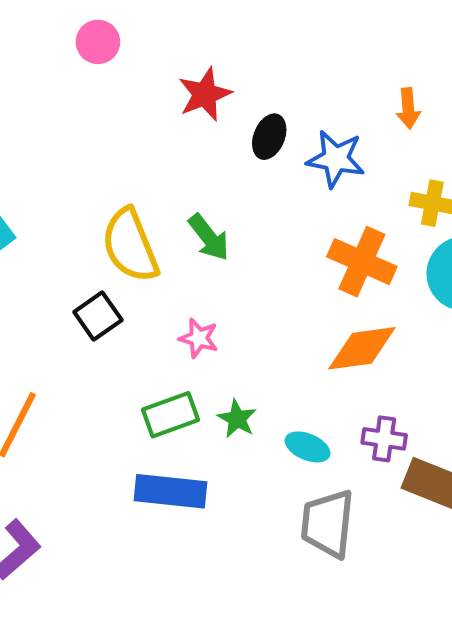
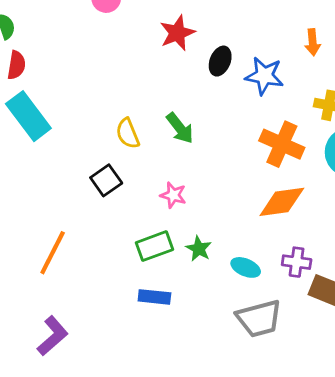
yellow semicircle: (130, 245) -> (128, 133), size x0.6
blue rectangle: (170, 491) -> (154, 297), size x0.7
gray trapezoid: (328, 524) -> (259, 318), turned -111

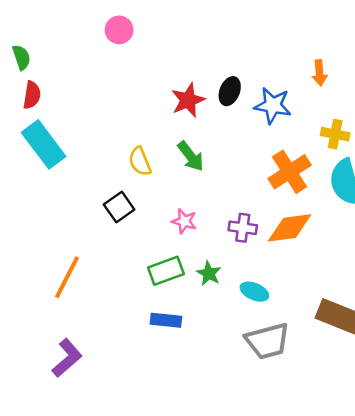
red star: (177, 33) -> (188, 100), moved
orange cross: (282, 144) -> (290, 172), turned 33
purple cross: (297, 262) -> (243, 228), moved

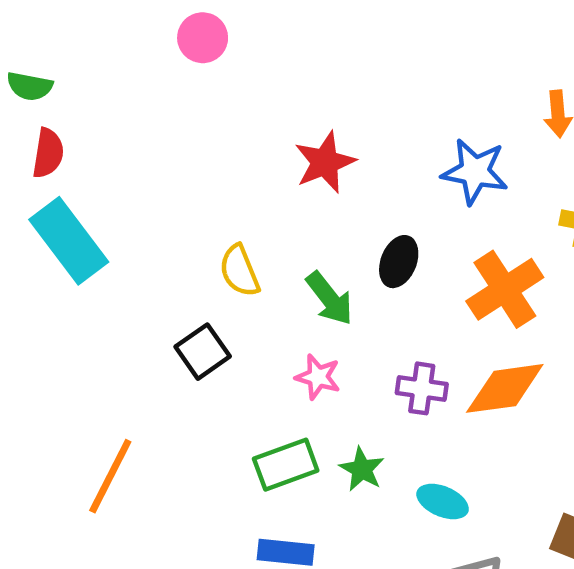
green semicircle: (21, 57) -> (30, 86), turned 120
black ellipse: (230, 91) -> (399, 262), moved
green arrow: (191, 156) -> (329, 298), moved

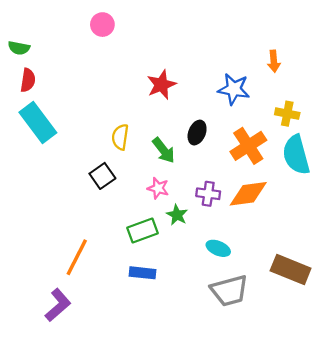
yellow semicircle: (240, 271) -> (120, 137), turned 30
green star: (362, 469) -> (177, 215), moved
orange line: (110, 476) -> (77, 257), moved

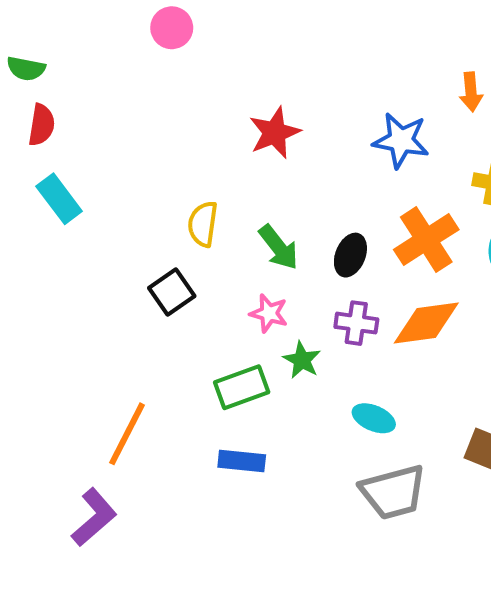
cyan rectangle: (38, 123) -> (59, 199), size x0.7
black ellipse: (197, 133) -> (350, 255), moved

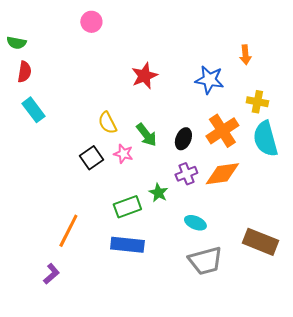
yellow semicircle: (203, 224) -> (107, 123), turned -35
pink star: (269, 313) -> (123, 154), moved
purple cross: (356, 323) -> (186, 174), turned -30
blue rectangle: (242, 461) -> (127, 245), size x1.4
purple L-shape: (94, 517) -> (51, 274), size x0.7

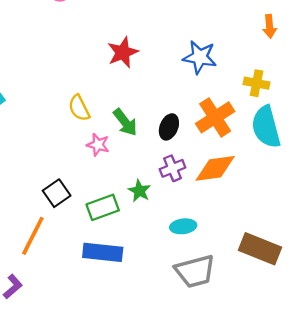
orange arrow: (245, 55) -> (270, 26), moved
black square: (91, 158) -> (57, 193), moved
cyan ellipse: (195, 223) -> (183, 226), turned -30

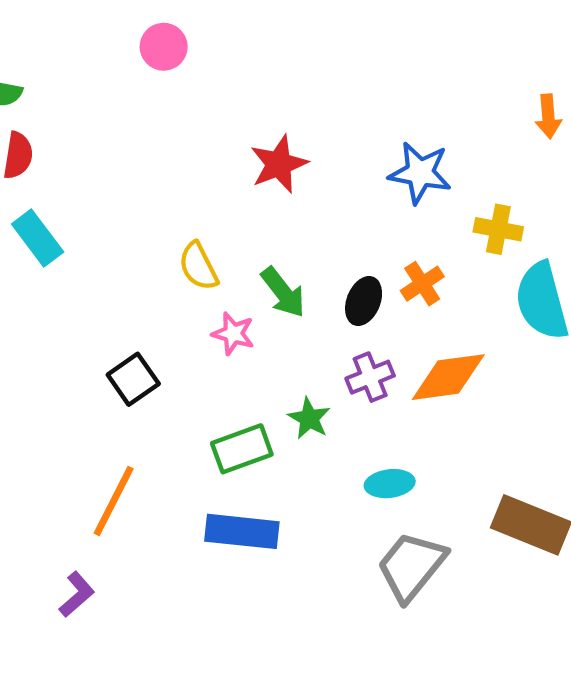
yellow cross: (257, 83) -> (498, 229), moved
orange cross: (215, 117) -> (422, 284), moved, size x0.6
black square: (57, 193) -> (133, 379), moved
gray trapezoid: (195, 271) -> (411, 566), turned 144

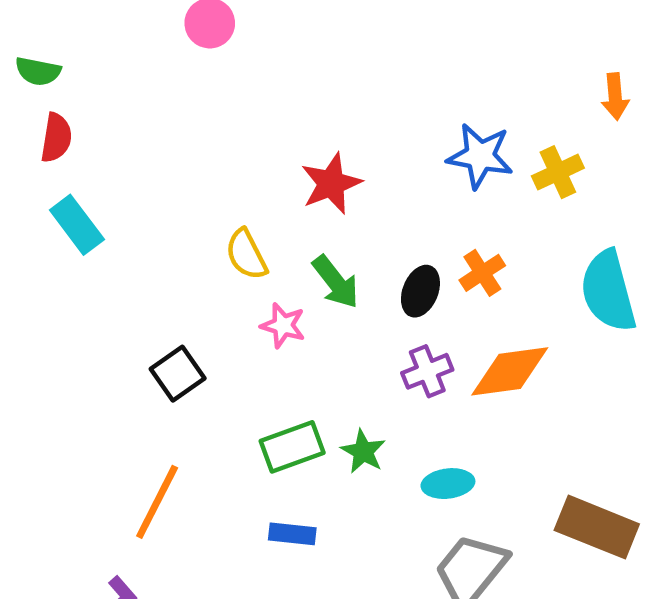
red star: (279, 164) -> (331, 183), moved
yellow cross: (498, 229) -> (558, 172), moved, turned -36
green star: (309, 418) -> (363, 451), moved
blue rectangle: (242, 531) -> (292, 534), size x0.6

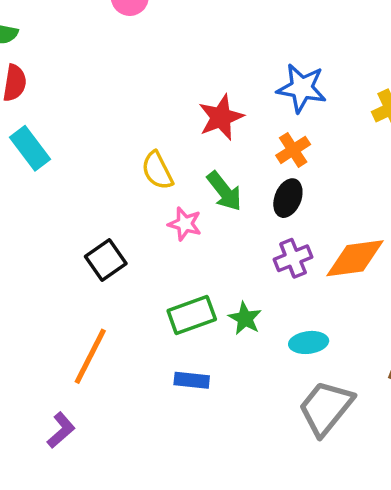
blue star: (480, 156) -> (302, 88), moved
orange cross: (482, 273) -> (293, 150), moved

